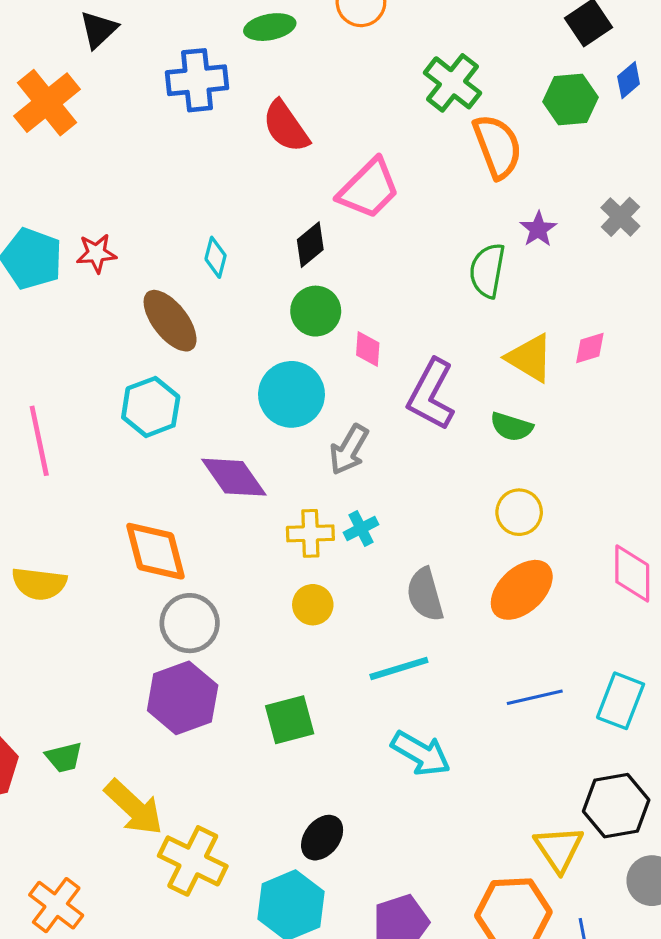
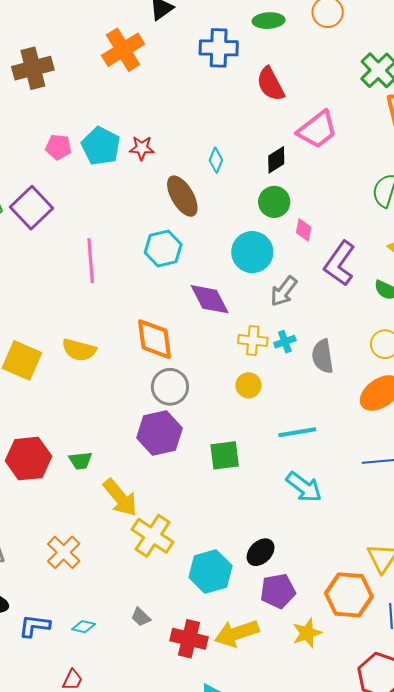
gray semicircle: (425, 595) -> (323, 356), moved
black ellipse: (322, 838) -> (261, 552), moved

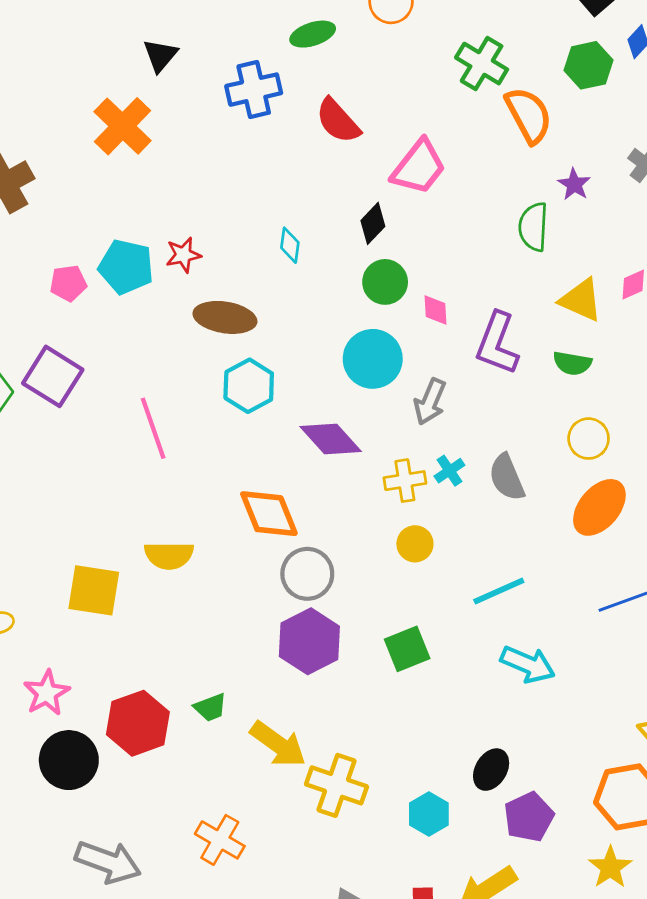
brown ellipse: (182, 196) -> (225, 317), moved, turned -36
cyan hexagon: (210, 572) -> (429, 814), size x0.7
yellow star: (307, 633) -> (610, 867), moved

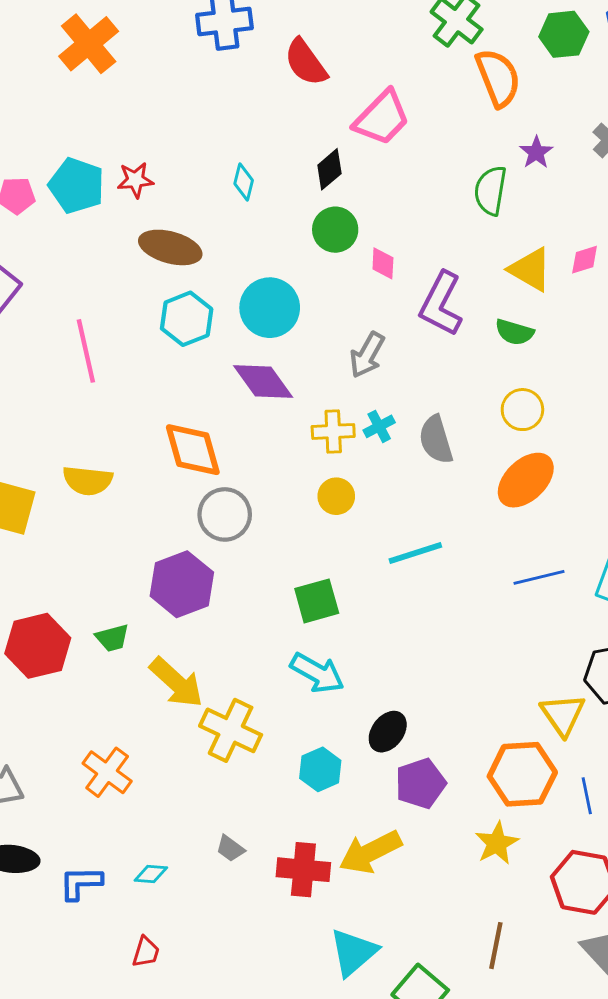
cyan circle: (373, 359) -> (270, 308), moved
purple hexagon: (309, 641) -> (182, 584), moved
cyan arrow: (528, 664) -> (317, 673), moved

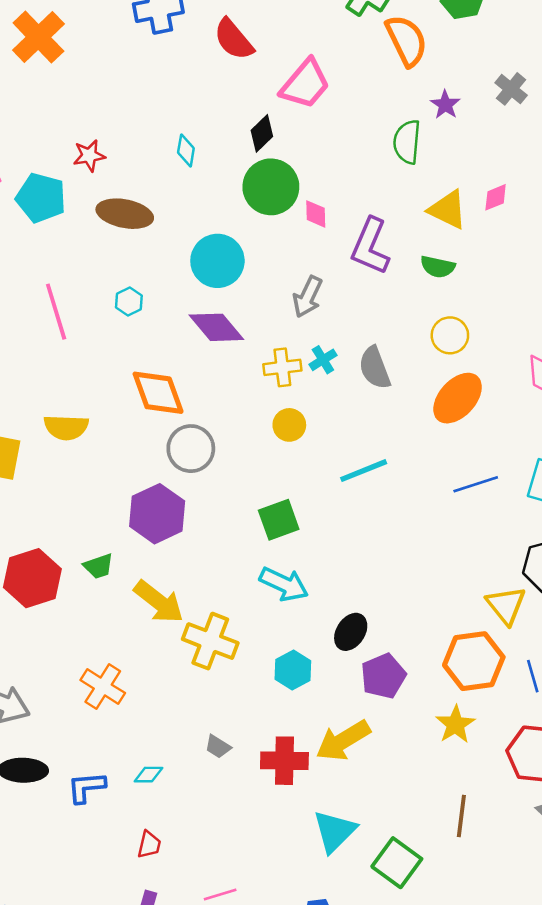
cyan pentagon: (77, 186) -> (41, 198), moved
green circle: (335, 230) -> (271, 187), size x1.4
cyan hexagon: (187, 319) -> (129, 301), moved, size x0.6

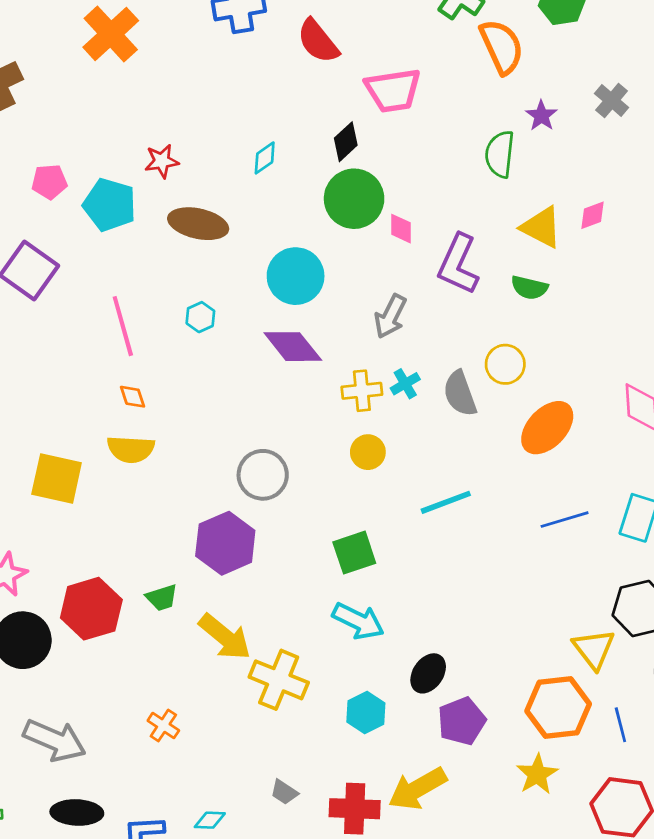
pink trapezoid: (305, 84) -> (393, 90), turned 40
cyan diamond: (186, 150) -> (265, 158), turned 44
yellow circle: (450, 335) -> (505, 364), moved
orange diamond: (158, 393) -> (132, 397), moved, size x0.5
orange cross: (103, 687) -> (163, 726), size x0.7

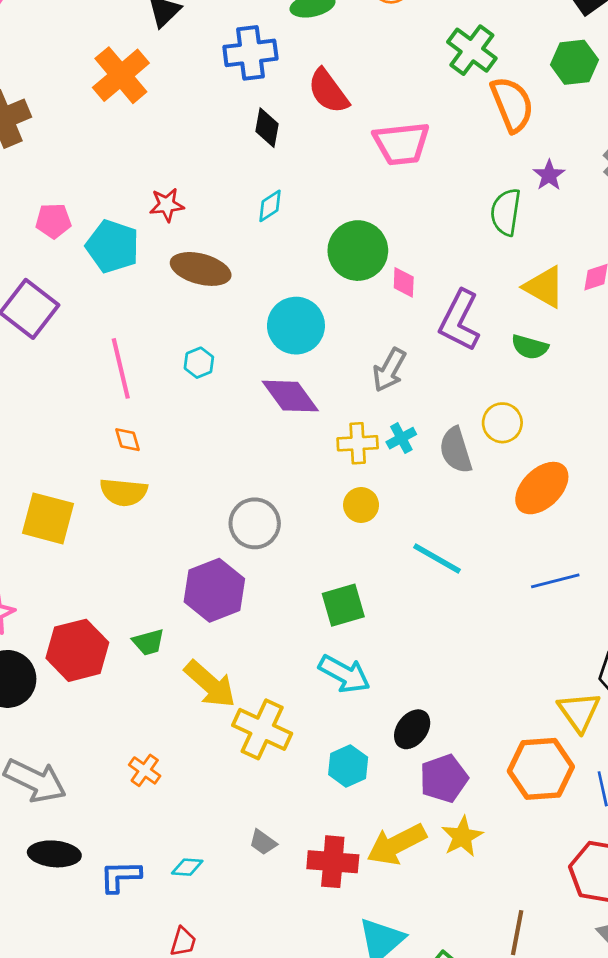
black diamond: (346, 142) -> (267, 128), moved, turned -39
cyan line: (446, 502) -> (437, 559), turned 48
yellow star: (537, 774) -> (462, 837), moved

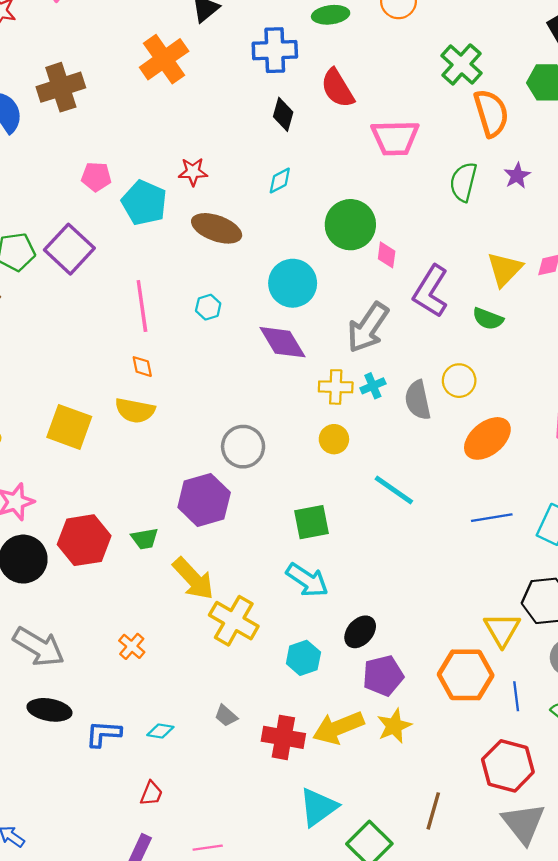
green semicircle: (506, 212) -> (463, 182), moved
yellow triangle: (544, 287) -> (505, 269), turned 39
gray arrow: (389, 370) -> (368, 328), size x1.4

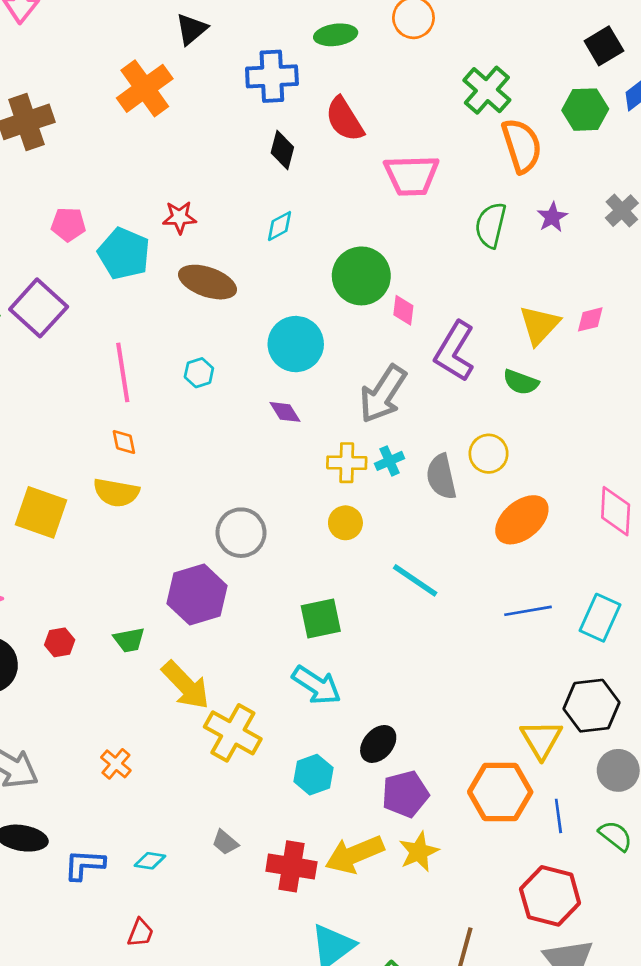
purple diamond: (283, 342) -> (285, 412), size x0.6
red hexagon: (84, 540) -> (60, 642), size x0.5

